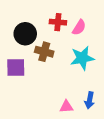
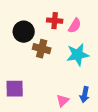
purple square: (16, 68) -> (15, 89), moved
pink triangle: (66, 107) -> (63, 101), turned -40

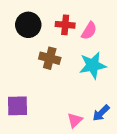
black circle: (24, 32) -> (28, 25), moved
blue arrow: (85, 95) -> (101, 113), turned 35

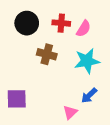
blue arrow: (101, 113) -> (89, 95), moved

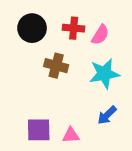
purple square: (17, 99) -> (39, 130), moved
pink triangle: (70, 112) -> (71, 135), moved, turned 40

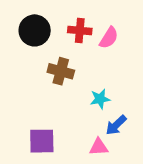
cyan star: (104, 74) -> (100, 99), moved, size x0.6
pink triangle: (71, 135) -> (99, 147), moved

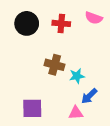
pink semicircle: (109, 38) -> (94, 18), moved, turned 78
brown cross: (61, 71) -> (55, 65), moved

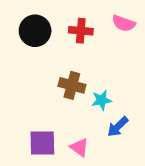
pink triangle: (76, 113) -> (79, 147), moved, turned 40

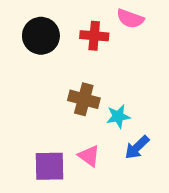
pink semicircle: (124, 23) -> (130, 19), moved
pink triangle: (79, 147) -> (89, 156), moved

